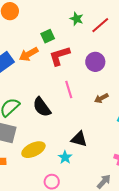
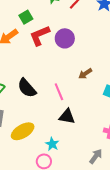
purple circle: (95, 62) -> (65, 38), moved
pink line: (69, 89) -> (59, 92), moved
cyan star: (65, 157) -> (52, 144), moved

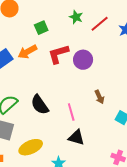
green square: (26, 17) -> (41, 28), moved
brown arrow: (85, 74) -> (99, 97), turned -88

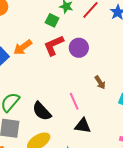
green square: (41, 28) -> (52, 20), moved, turned -32
black semicircle: (40, 105) -> (42, 111), moved

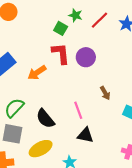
red L-shape: (54, 45) -> (61, 53), turned 105
orange arrow: (23, 47) -> (37, 73), moved

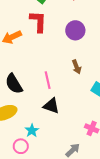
purple circle: (86, 57) -> (75, 30), moved

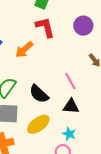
black triangle: (51, 106) -> (71, 106), moved

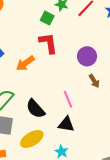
purple circle: (83, 26) -> (87, 56), moved

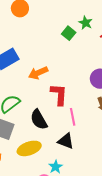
red L-shape: (48, 43) -> (59, 94), moved

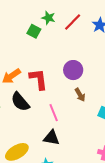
red L-shape: (59, 94) -> (38, 79), moved
black semicircle: (39, 120) -> (20, 102), moved

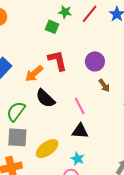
red L-shape: (38, 79) -> (57, 60), moved

